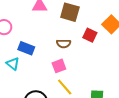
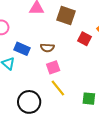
brown semicircle: (64, 44) -> (47, 48), moved

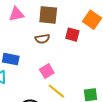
brown semicircle: (47, 48) -> (42, 39), moved

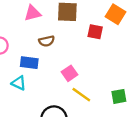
brown semicircle: (42, 39) -> (47, 41), moved

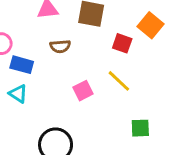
blue rectangle: (29, 63) -> (22, 65), moved
yellow line: (81, 95) -> (119, 81), moved

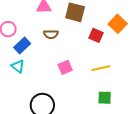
blue rectangle: (22, 65) -> (22, 45), turned -63
yellow line: (119, 81) -> (101, 68), moved, turned -60

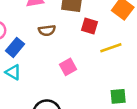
red square: (96, 35) -> (90, 26), moved
yellow line: (101, 68) -> (111, 48), moved

